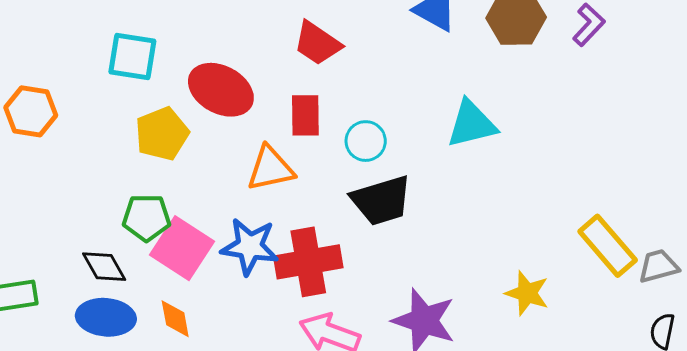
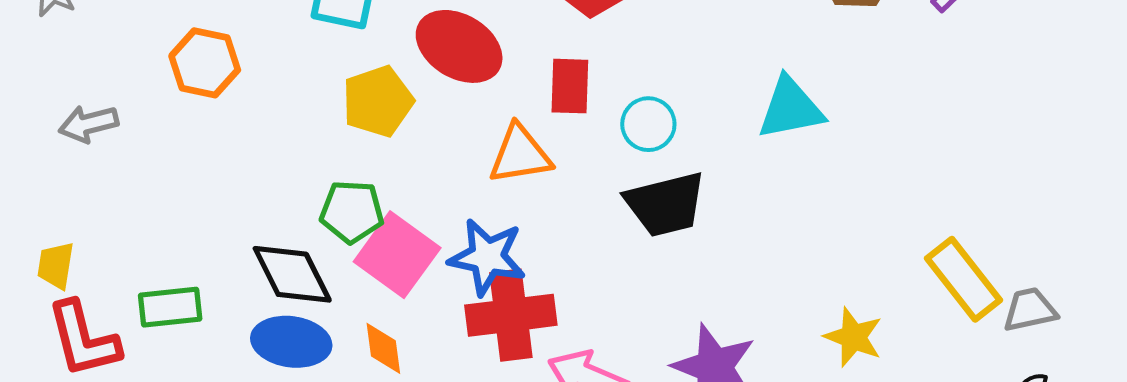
red cross: (308, 262) -> (511, 315), moved
black diamond: (104, 267) -> (292, 274), size x1.4

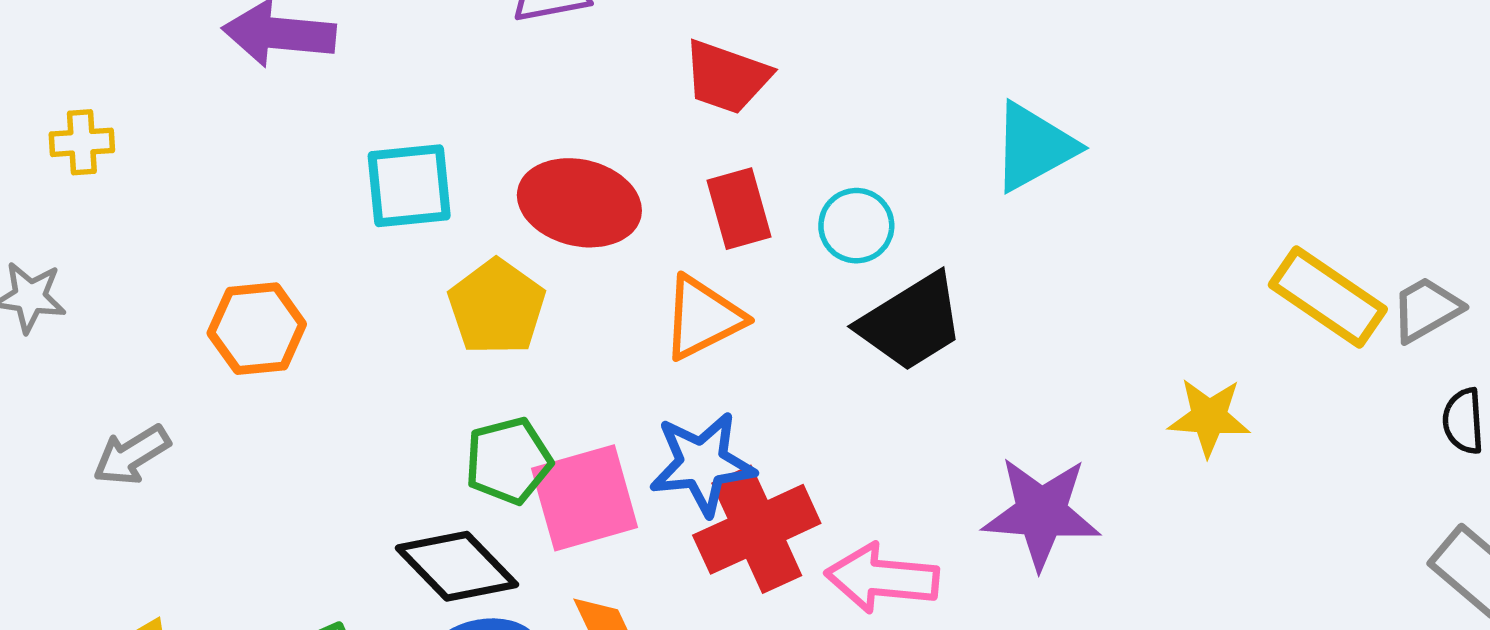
pink square: (397, 255) -> (585, 498), turned -34

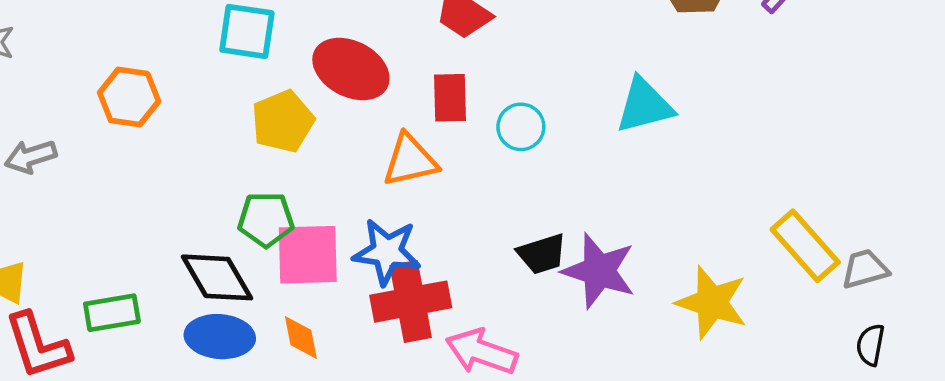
black trapezoid: (911, 322) -> (542, 254), moved, size x0.7
yellow star: (1209, 417) -> (712, 302), size x1.4
purple star: (1041, 513) -> (599, 271), moved

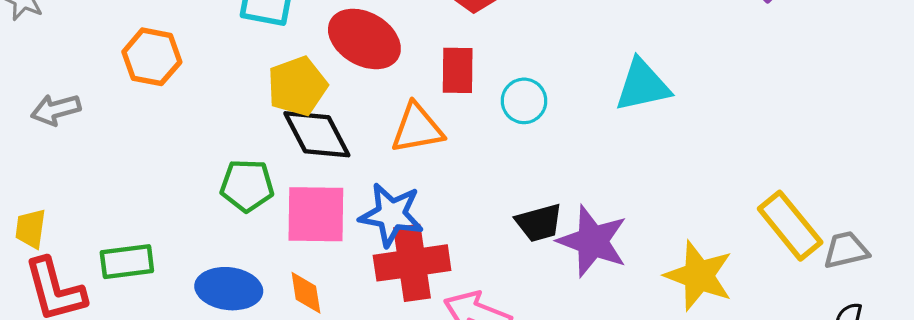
green pentagon: (266, 219) -> (247, 185), moved
black diamond: (217, 277) -> (317, 134), moved

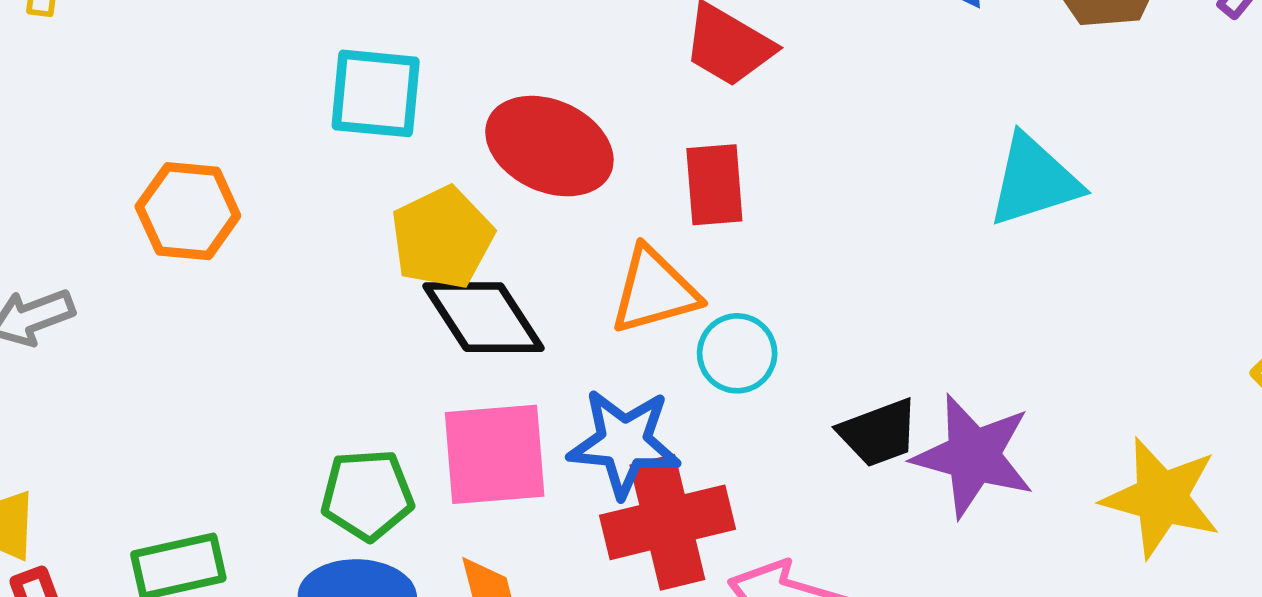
cyan circle: (524, 101) -> (737, 353), moved
green pentagon: (247, 185) -> (367, 495), moved

